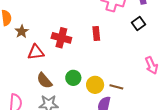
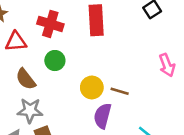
red rectangle: (96, 33) -> (96, 20), size x1.6
green circle: (73, 78) -> (55, 61), moved

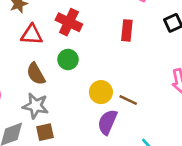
red rectangle: (96, 20) -> (127, 30), moved, size x0.7

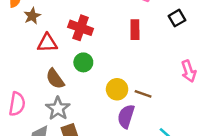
gray star: (35, 106) -> (58, 108), turned 30

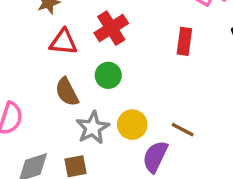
red cross: (81, 28) -> (111, 28), turned 30
yellow circle: (117, 89) -> (132, 125), moved
gray star: (58, 108) -> (93, 128), moved

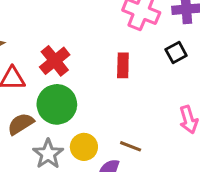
green circle: (108, 75) -> (57, 104), size x1.6
brown semicircle: (67, 92) -> (21, 124), turned 92

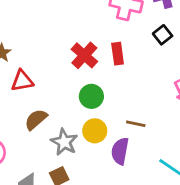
red cross: (55, 61) -> (84, 55), moved
green circle: (57, 104) -> (91, 96), moved, size x0.7

